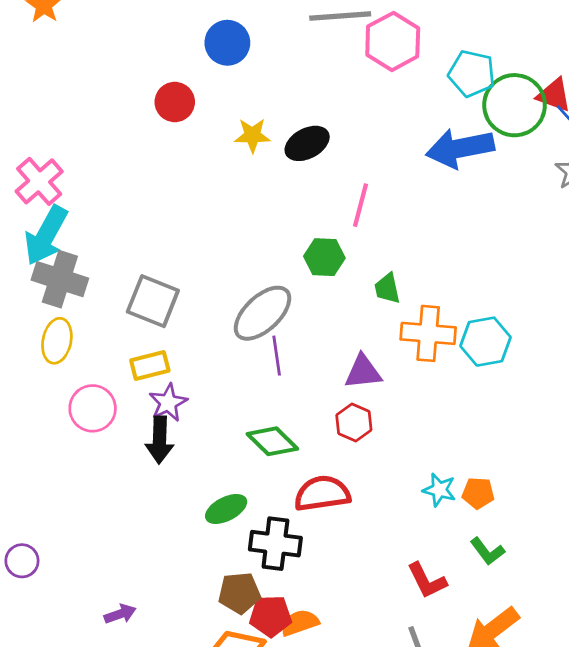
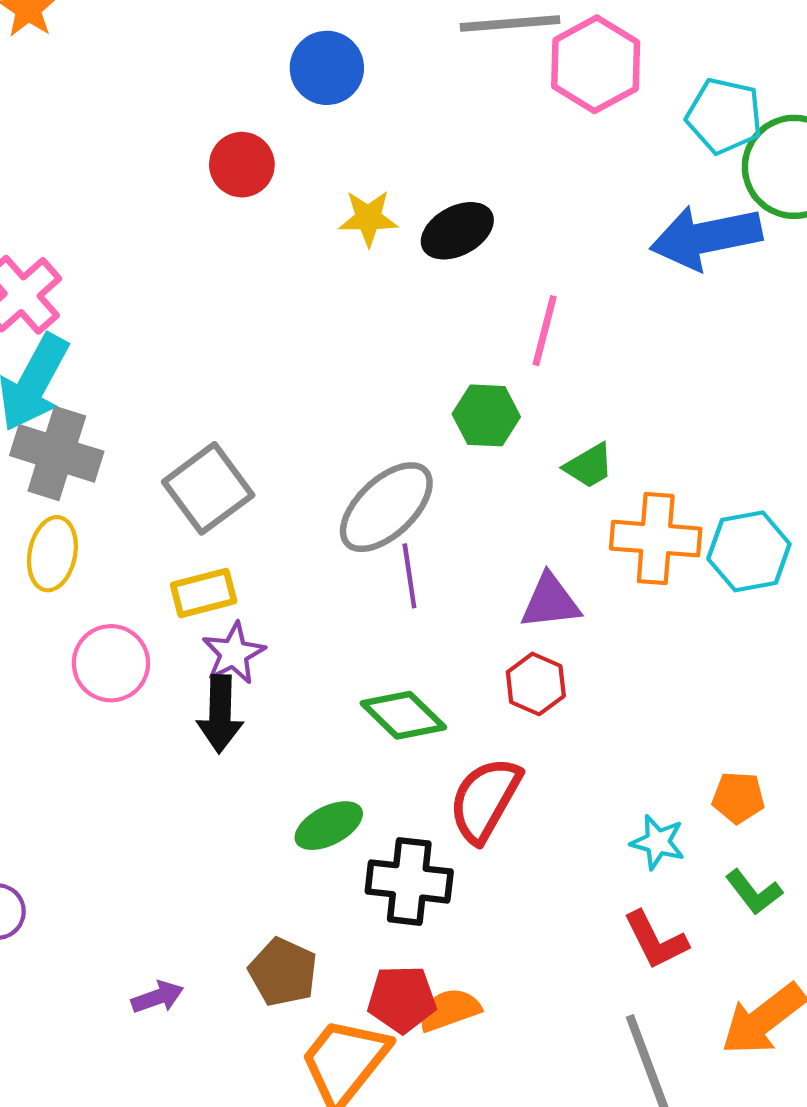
green trapezoid: (387, 288) -> (589, 466), turned -108
gray square: (153, 301) -> (208, 488), turned 32
cyan star: (439, 490) -> (658, 842), moved
red semicircle: (322, 494) -> (485, 800), turned -52
brown pentagon: (239, 593) -> (283, 972), moved, turned 30

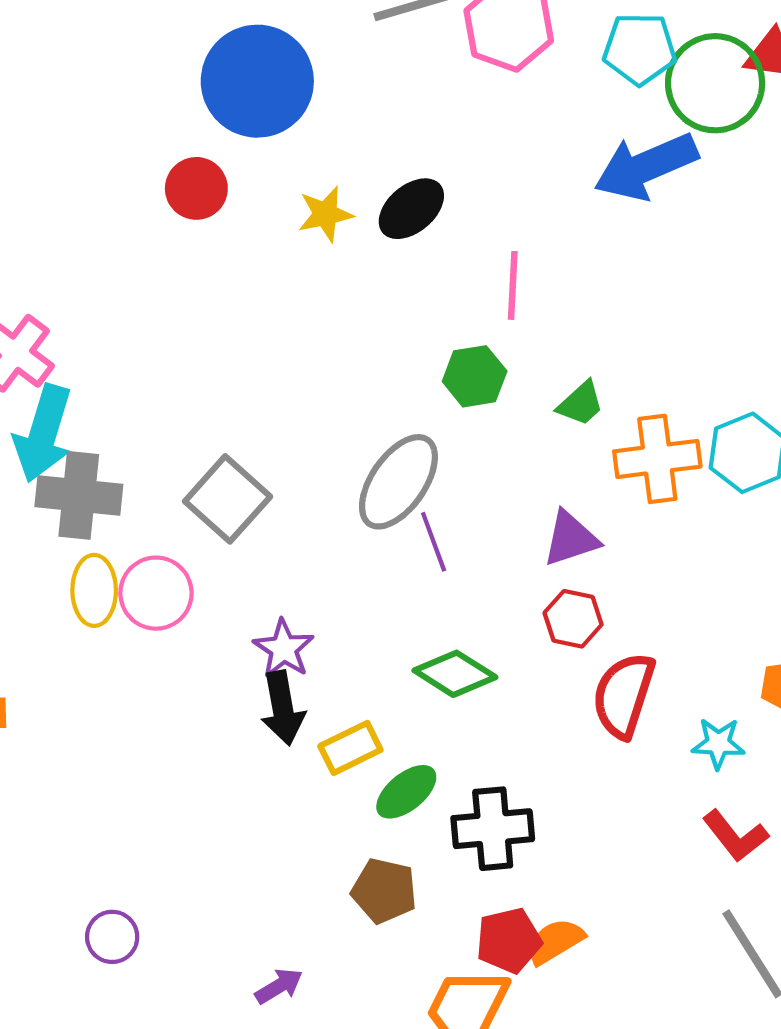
blue circle: (327, 68) -> (257, 81), size x1.6
yellow rectangle: (204, 593) -> (350, 748), moved
pink circle: (111, 663) -> (156, 593), moved
red semicircle: (485, 800) -> (624, 695), moved
brown pentagon: (283, 972) -> (384, 891), moved

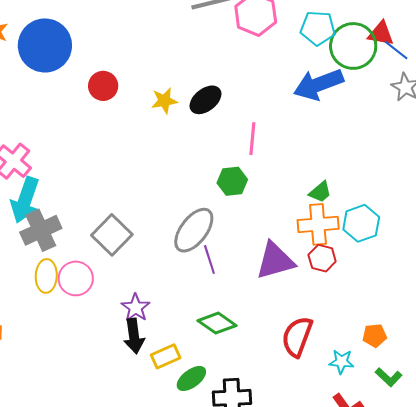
blue circle: (257, 81) -> (45, 45), moved
green trapezoid: (581, 404) -> (320, 192), moved
gray cross: (79, 495) -> (41, 230), turned -33
purple triangle: (571, 539) -> (275, 261), size x1.4
red hexagon: (573, 619) -> (322, 258), moved

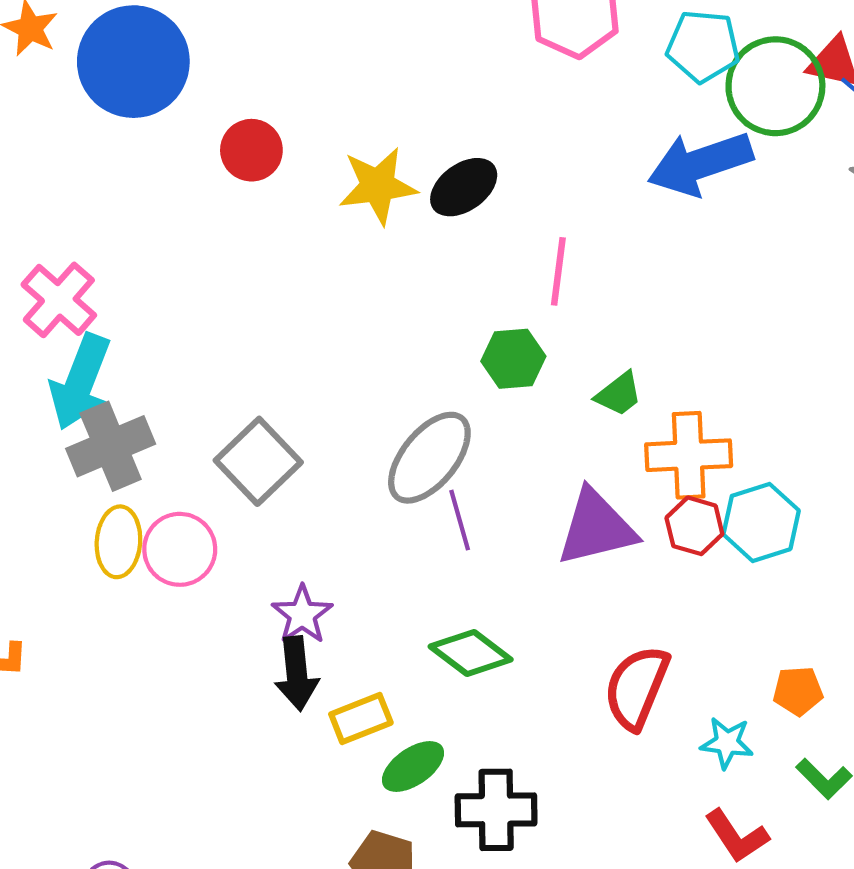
yellow star: (164, 101) -> (378, 186), size x1.4
green trapezoid: (320, 192) -> (619, 394), moved
cyan hexagon: (361, 223) -> (761, 522), moved

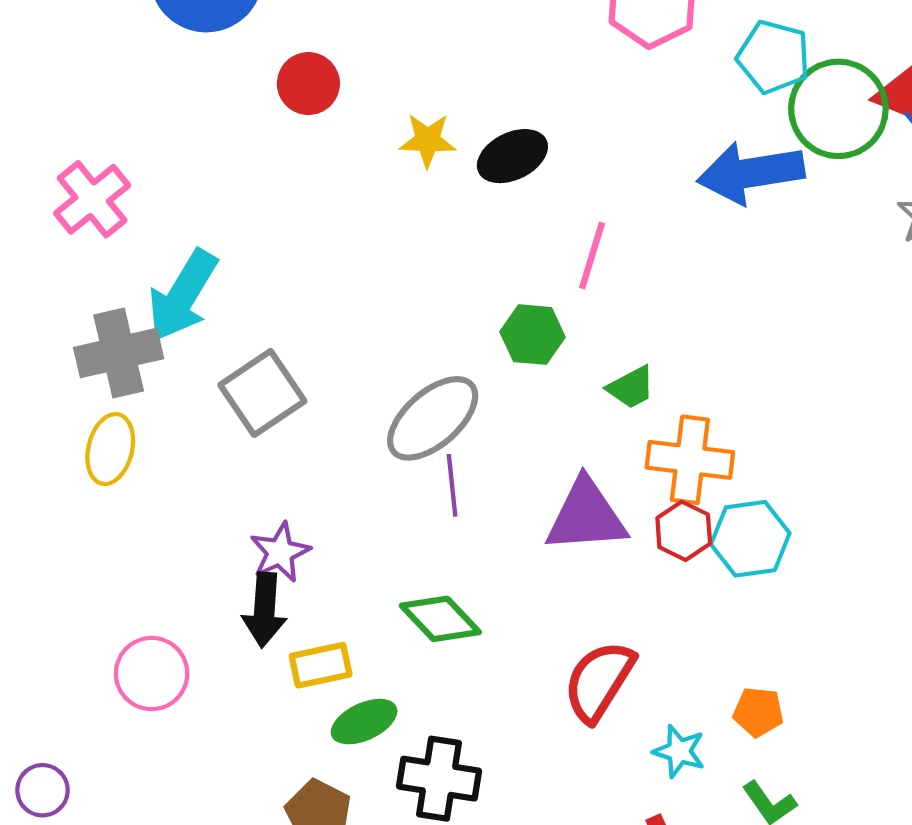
yellow star: (378, 186) -> (428, 140), size x0.7
cyan arrow: (80, 382) -> (183, 296), moved
pink circle: (180, 549) -> (152, 674), moved

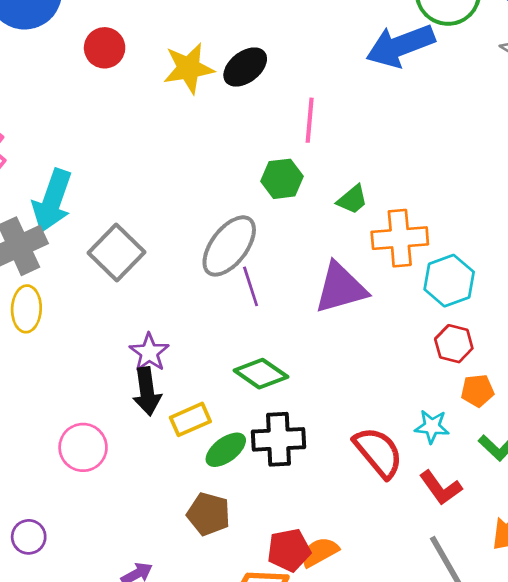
yellow star: (428, 140) -> (189, 68), size x1.4
red hexagon: (684, 531) -> (454, 344), moved
red semicircle: (599, 681) -> (378, 452), moved, turned 120
black cross: (439, 779) -> (279, 439), moved

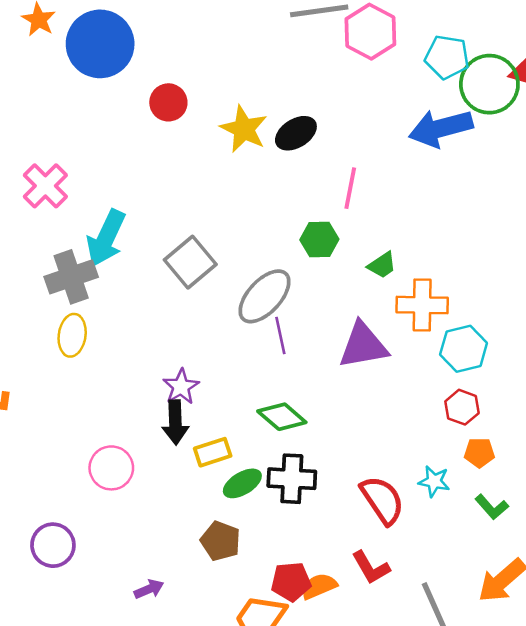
yellow star: (189, 68) -> (244, 129), turned 30
gray square: (117, 253) -> (190, 262), moved
red L-shape: (441, 488) -> (371, 568), moved
purple circle: (29, 537) -> (53, 545), size x1.4

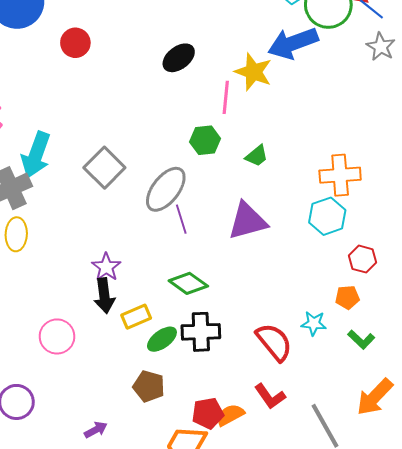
yellow star: (244, 129) -> (253, 72), moved
orange cross: (422, 305) -> (340, 175), moved
red hexagon: (462, 407) -> (363, 259), moved

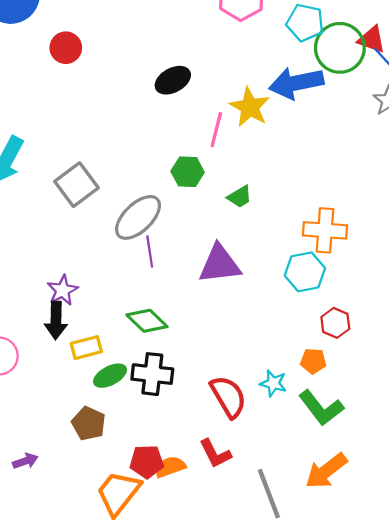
green L-shape: (361, 339) -> (321, 408), size x1.6

